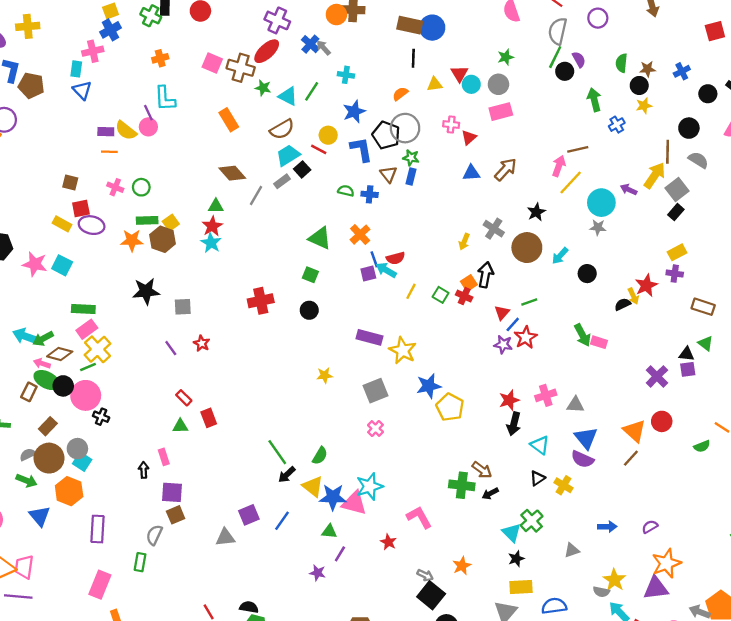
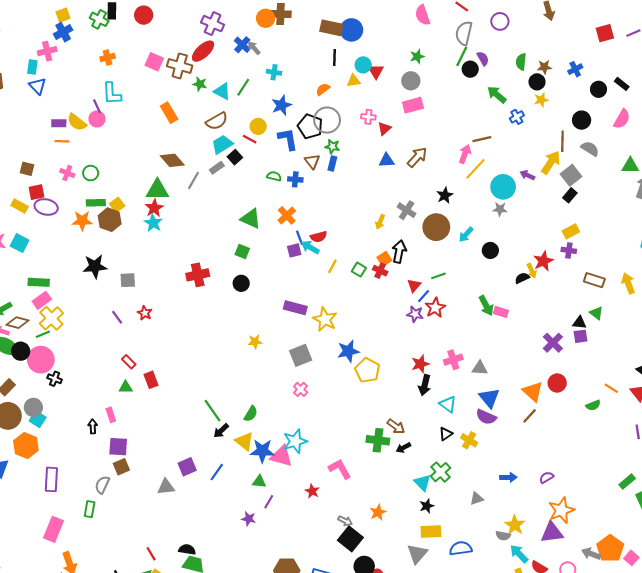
cyan circle: (471, 84) -> (363, 65), moved
green arrow: (594, 100) -> (497, 95), turned -36
green triangle: (216, 206) -> (157, 190), size x1.6

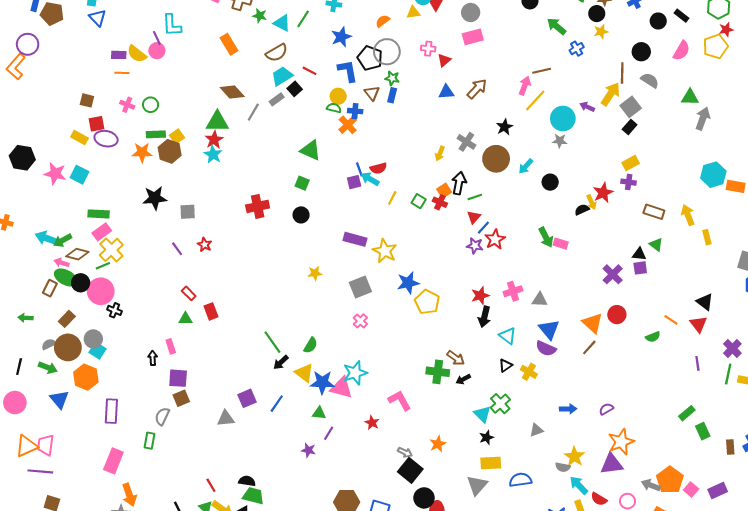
yellow circle: (258, 126) -> (338, 96), moved
orange cross: (287, 215) -> (348, 125), moved
green line: (438, 276) -> (475, 197), moved

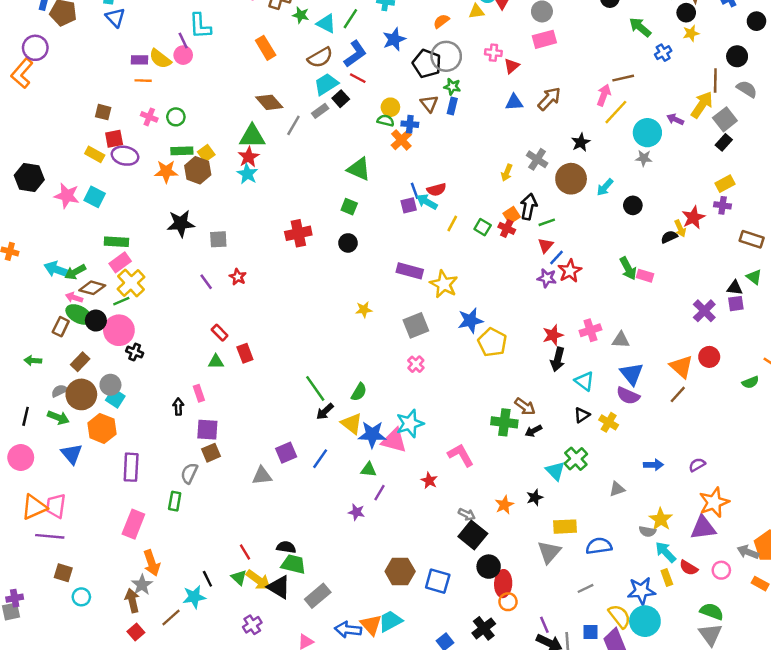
blue L-shape: (348, 71) -> (355, 54), moved, turned 65
black star: (487, 438) -> (535, 497), moved

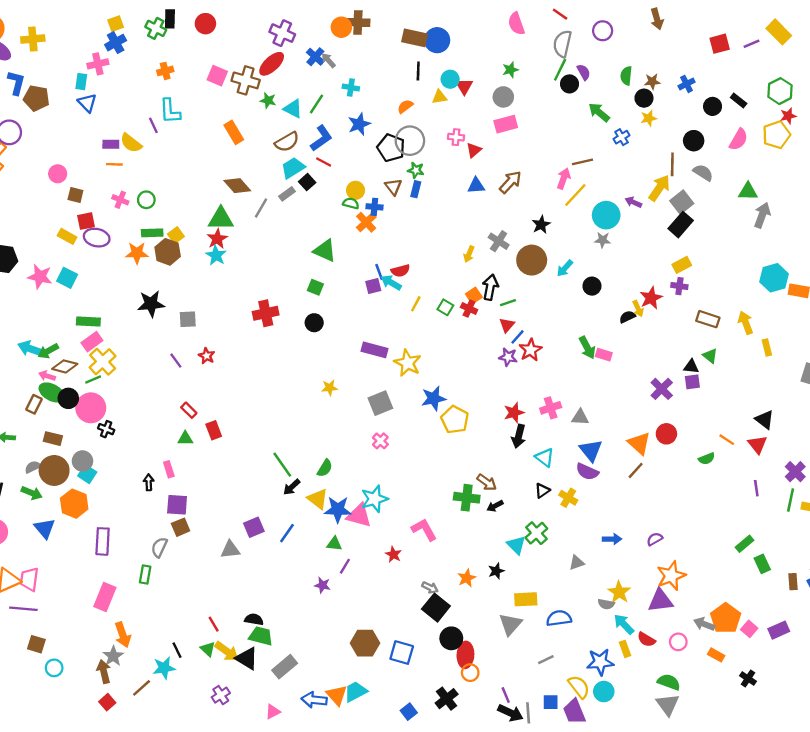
pink circle: (183, 55) -> (58, 174), moved
black rectangle: (724, 142) -> (681, 225), size x1.5
brown rectangle: (80, 362) -> (53, 439), turned 60
cyan circle: (645, 621) -> (604, 692), size x0.7

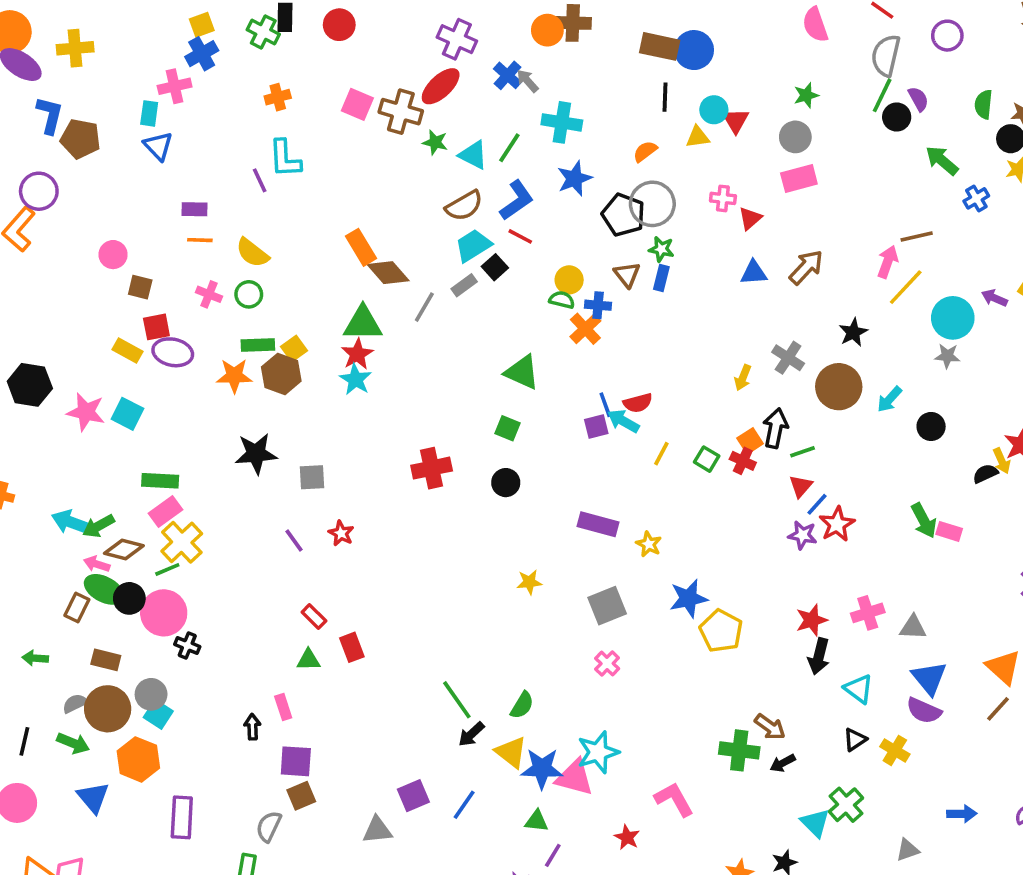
cyan cross: (351, 87) -> (562, 122), size x1.5
orange rectangle: (234, 132) -> (361, 247), moved
yellow semicircle: (131, 143) -> (252, 253), moved
yellow star: (408, 363) -> (649, 544), size x0.6

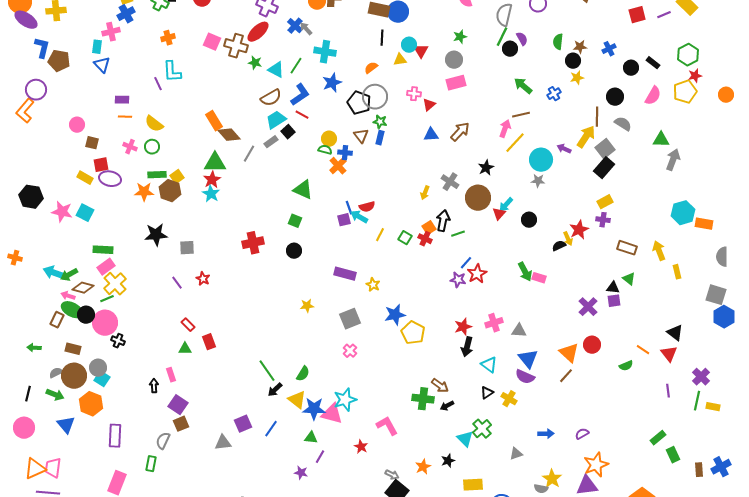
green arrow: (942, 160) -> (523, 86), moved
red triangle: (801, 486) -> (499, 214), moved
purple square: (296, 761) -> (178, 405), turned 30

